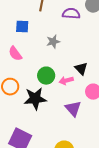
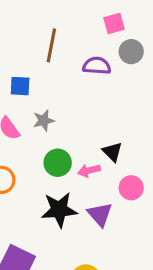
gray star: (53, 42) -> (44, 120), moved
black star: (35, 99) -> (59, 210), moved

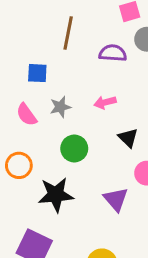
pink arrow: (89, 171) -> (105, 102), moved
black star: (59, 210) -> (56, 195), moved

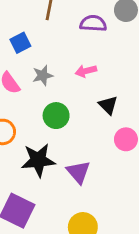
blue square: (37, 73) -> (20, 43), turned -30
purple triangle: (116, 199) -> (78, 172), moved

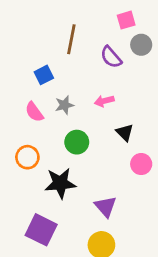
purple semicircle: (93, 23) -> (111, 57), turned -135
purple triangle: (78, 172) -> (106, 207), moved

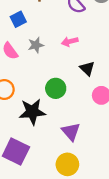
green circle: (77, 142) -> (56, 88), moved

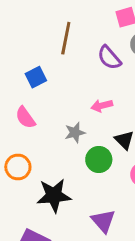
gray star: (36, 45) -> (75, 133), moved
green circle: (56, 88) -> (99, 160), moved

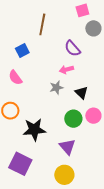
purple semicircle: (109, 58) -> (72, 48), moved
gray star: (75, 133) -> (56, 88), moved
green circle: (99, 160) -> (73, 119), moved

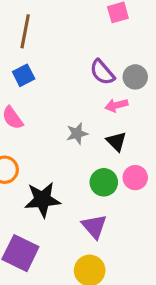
brown line: (42, 24) -> (25, 31), moved
gray circle: (93, 28) -> (135, 77), moved
pink arrow: (66, 70) -> (116, 105), moved

